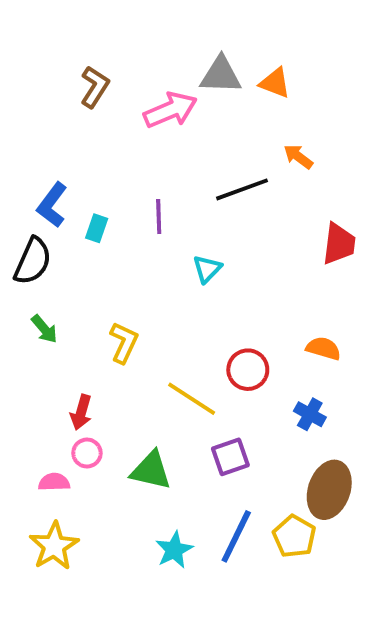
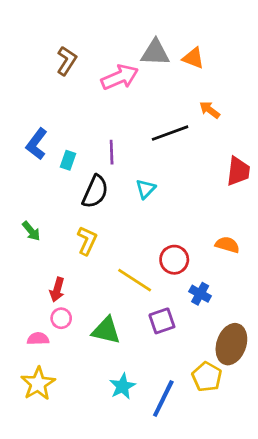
black semicircle: (33, 261) -> (95, 192), moved
blue cross: (310, 414) -> (200, 294), moved
blue line: (236, 536) -> (163, 399), moved

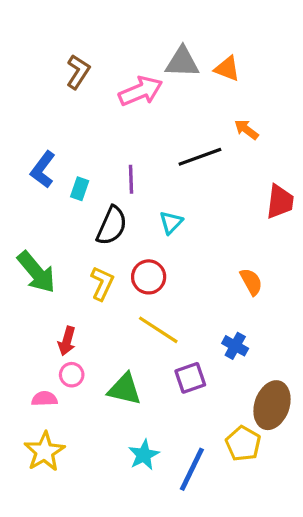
green arrow: (31, 231) -> (36, 272), size x1.8
orange semicircle: (227, 245) -> (251, 282), moved, turned 45
red circle: (174, 260) -> (149, 277), moved

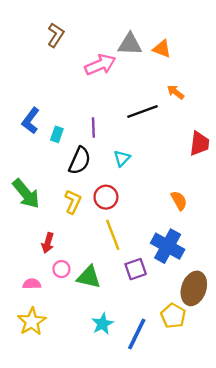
brown L-shape: (78, 72) -> (56, 35), moved
yellow line: (158, 330) -> (113, 235), turned 36
blue cross: (235, 346) -> (168, 246), size x1.8
pink circle: (72, 375) -> (61, 269), moved

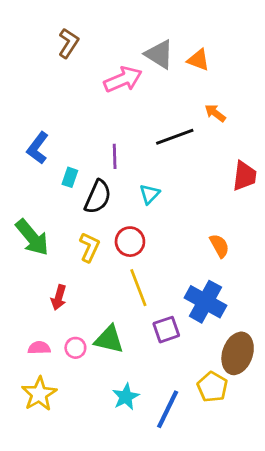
gray triangle: (130, 44) -> (159, 54), turned 30
cyan rectangle: (57, 134) -> (70, 177), moved
pink circle: (61, 269) -> (75, 348), moved

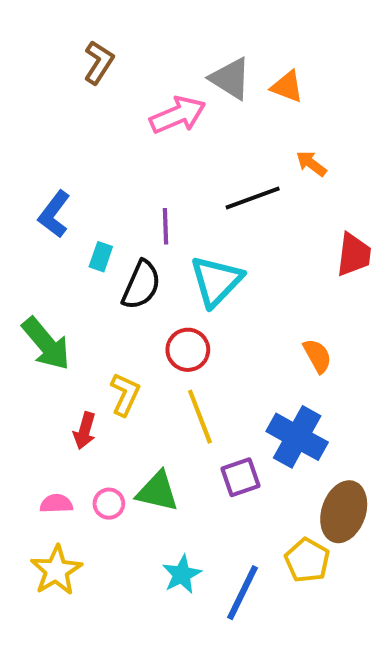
cyan triangle: (150, 194) -> (216, 281), size x1.8
yellow L-shape: (89, 247) -> (125, 394), moved

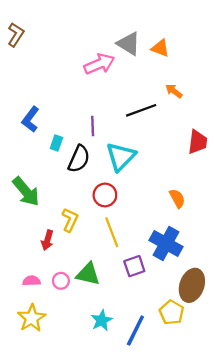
brown L-shape: (99, 62) -> (16, 35), moved

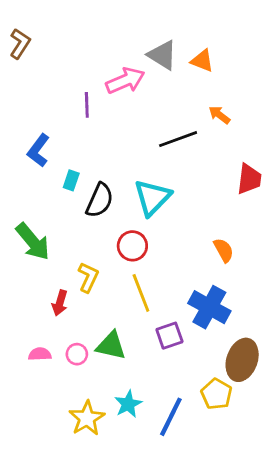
purple line: (93, 126) -> (87, 105), moved
yellow star: (32, 318) -> (87, 418), moved

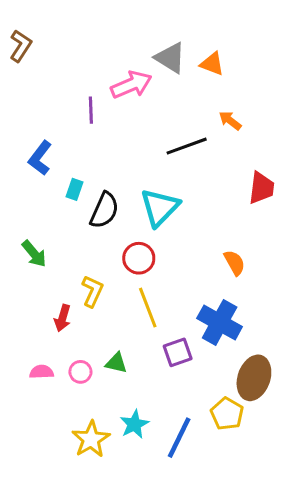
green arrow: (33, 242) -> (34, 254), size x0.7
green triangle: (111, 346) -> (116, 363), size x0.7

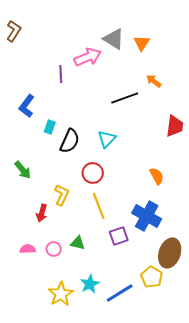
orange triangle: (212, 64) -> (142, 43), turned 42
cyan triangle: (160, 207) -> (107, 139), size x0.7
blue line: (179, 438) -> (120, 293), turned 32

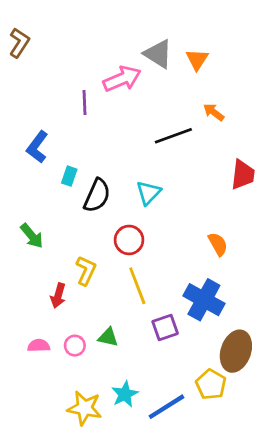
yellow star: (61, 294) -> (85, 408), turned -30

